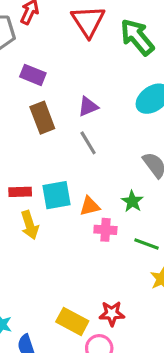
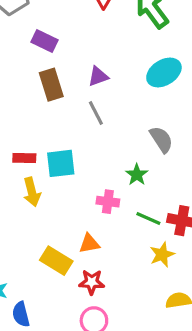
orange triangle: (90, 206) -> (89, 244), moved
red star: (112, 314) -> (92, 282), moved
yellow rectangle: (72, 321) -> (56, 261), moved

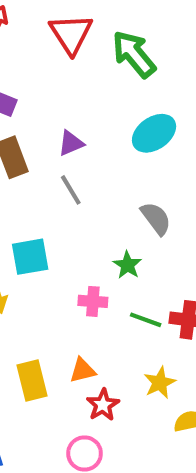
orange triangle: (89, 244) -> (83, 370), moved
yellow star: (162, 255) -> (160, 383), moved
yellow rectangle: (56, 261) -> (32, 380), turned 48
red star: (92, 282) -> (103, 405), moved, turned -30

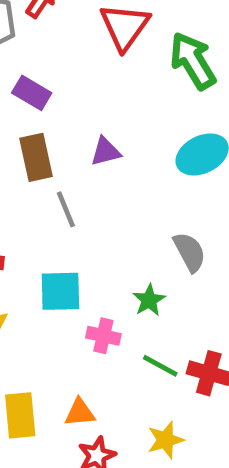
gray line: (71, 190) -> (66, 209), moved
cyan square: (30, 257) -> (60, 291), moved

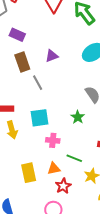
pink cross: (103, 336) -> (53, 140), moved
green line: (160, 366) -> (74, 158), moved

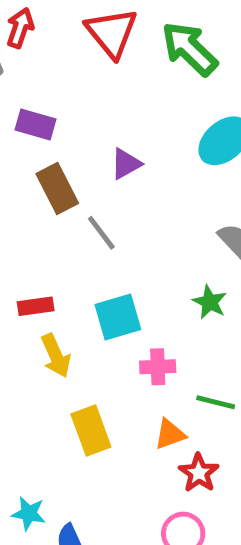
yellow rectangle: (29, 173) -> (91, 431), moved

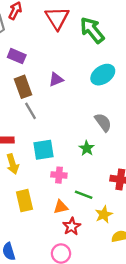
gray line: (101, 233) -> (31, 111), moved

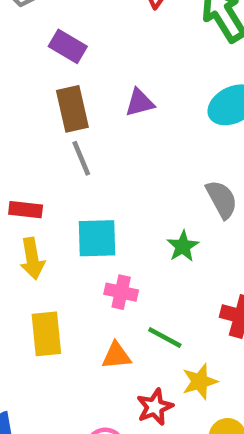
red star: (72, 226) -> (155, 407), moved

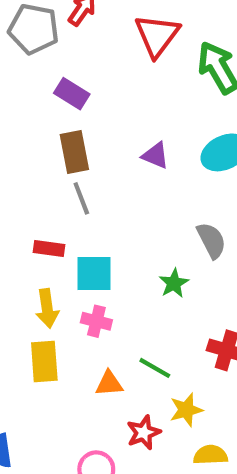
purple triangle: (140, 103) -> (155, 155), moved, turned 36
red rectangle: (26, 210) -> (49, 249), moved
yellow arrow: (32, 259) -> (47, 308), moved
pink cross: (121, 292) -> (96, 321), moved

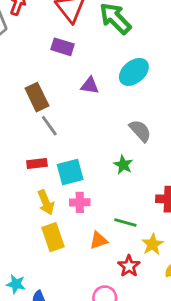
purple rectangle: (72, 94) -> (62, 47), moved

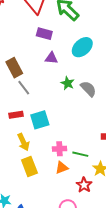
purple rectangle: (62, 47) -> (44, 34), moved
green star: (123, 165) -> (68, 83), moved
pink cross: (80, 202) -> (59, 149), moved

